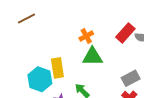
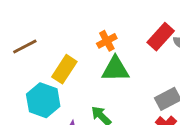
brown line: (27, 18) -> (25, 47), moved
yellow rectangle: (57, 68) -> (64, 69), moved, turned 42

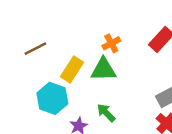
green triangle: (115, 69) -> (103, 70), moved

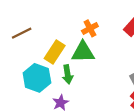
green arrow: (106, 113) -> (68, 74), moved, turned -144

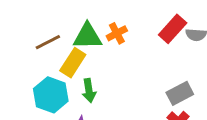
brown line: (22, 33) -> (48, 42), moved
green triangle: (83, 52) -> (87, 36), moved

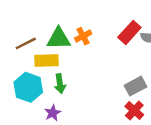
yellow rectangle: (73, 63) -> (47, 60), turned 55

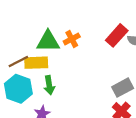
brown line: (26, 43) -> (18, 61), moved

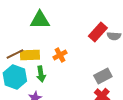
orange cross: (72, 39) -> (60, 55), moved
green triangle: (48, 41) -> (40, 20), moved

